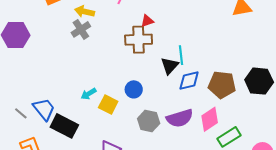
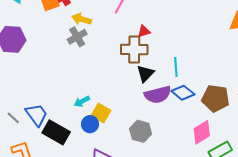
black triangle: (170, 66) -> (145, 74), moved
blue diamond: (189, 80) -> (183, 93), turned 50
blue circle: (134, 89) -> (90, 124), moved
purple semicircle: (180, 118) -> (158, 95), moved

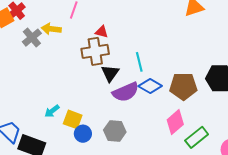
yellow arrow: (82, 19) -> (51, 29), moved
red triangle: (144, 31) -> (102, 32), turned 40
gray cross: (77, 37) -> (32, 38), moved
blue circle: (90, 124) -> (83, 134), moved

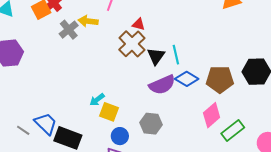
brown cross: (95, 51) -> (132, 44), turned -36
black triangle: (110, 73) -> (156, 56), moved
cyan arrow: (52, 111) -> (97, 100), moved
blue circle: (83, 134) -> (120, 136), moved

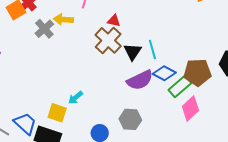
yellow square: (109, 112) -> (57, 113), moved
green rectangle: (233, 131) -> (180, 87), moved

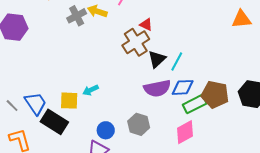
cyan line: (152, 49) -> (177, 62), turned 30
blue diamond: (164, 73) -> (183, 87), turned -45
pink diamond: (190, 108) -> (185, 132), moved
yellow square: (57, 113) -> (69, 101), turned -30

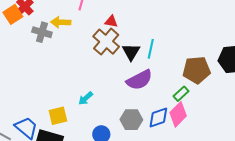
gray cross: (77, 16) -> (42, 32), turned -30
blue diamond: (183, 87) -> (158, 117), moved
cyan arrow: (91, 90) -> (86, 98), moved
green rectangle: (195, 104) -> (181, 94), moved, size x0.7

